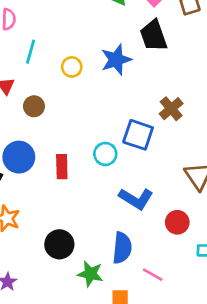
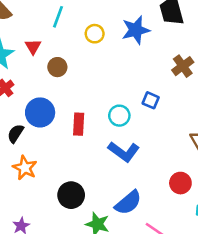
brown cross: (171, 109) -> (183, 66), moved
blue square: (138, 135) -> (151, 100), size x0.6
blue L-shape: (136, 199) -> (124, 152), moved
blue semicircle: (122, 248) -> (128, 203), turned 40

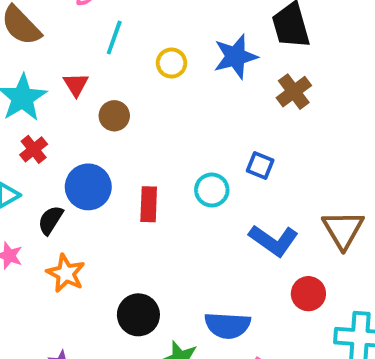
brown cross: (183, 66) -> (294, 92), moved
blue L-shape: (124, 152) -> (274, 240), moved
blue semicircle: (128, 203) -> (228, 325), turned 44

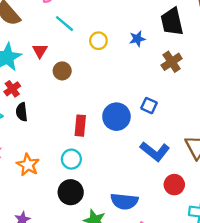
cyan line: (114, 38) -> (64, 24), turned -72
blue star: (235, 57) -> (137, 39), size x0.6
blue circle: (88, 187) -> (116, 117), moved
cyan circle: (212, 190) -> (71, 159), moved
black semicircle: (51, 220) -> (22, 112), moved, turned -42

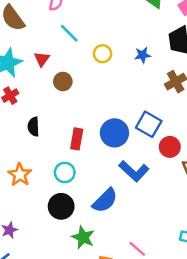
blue square: (149, 106) -> (149, 124), size x1.5
black semicircle: (22, 112) -> (33, 127), moved
blue L-shape: (155, 151) -> (134, 171), moved
red circle: (174, 185) -> (170, 147), moved
blue semicircle: (124, 201) -> (105, 201), moved, turned -56

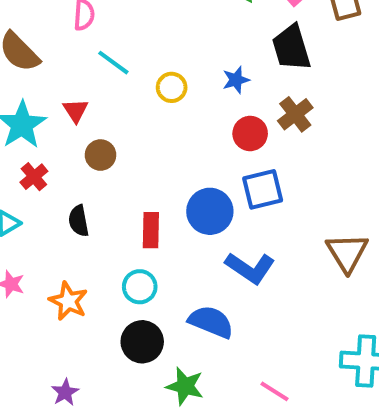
brown circle: (63, 82) -> (101, 155), moved
blue square: (149, 124) -> (263, 189), turned -35
red circle: (170, 147) -> (250, 133), moved
blue semicircle: (105, 201) -> (211, 322), turned -104

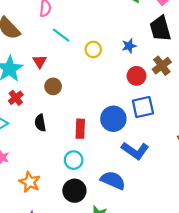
orange star: (68, 301) -> (30, 182), moved

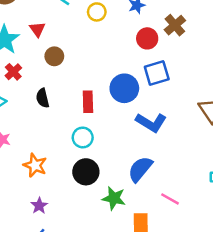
blue semicircle: (113, 180) -> (140, 169), moved, turned -70

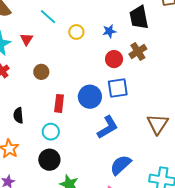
brown circle: (54, 56) -> (41, 72), moved
black semicircle: (43, 98) -> (18, 115), moved
blue L-shape: (151, 122) -> (108, 127), turned -70
blue semicircle: (140, 169) -> (121, 165), moved

